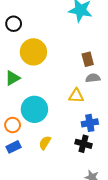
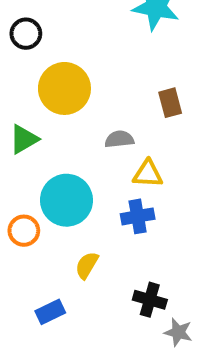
gray semicircle: (93, 78) -> (119, 139), moved
blue cross: (90, 123) -> (138, 216), moved
black cross: (84, 144) -> (150, 300), moved
blue rectangle: (14, 147) -> (50, 312), moved

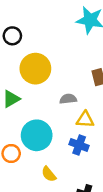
blue cross: (138, 216) -> (79, 145), turned 30
yellow semicircle: (87, 265) -> (49, 174), turned -70

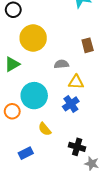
blue cross: (79, 145) -> (71, 104), turned 35

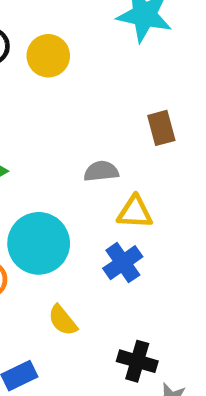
yellow circle: (33, 38) -> (48, 56), moved, size x0.7

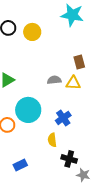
yellow triangle: (135, 212) -> (73, 83), moved
yellow semicircle: (63, 320) -> (52, 140), moved, turned 32

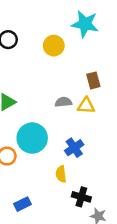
yellow circle: (32, 32) -> (54, 46), moved

